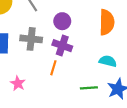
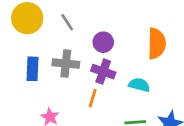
cyan semicircle: (108, 61) -> (139, 85), moved

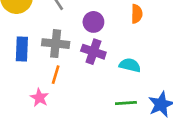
orange semicircle: (157, 44) -> (137, 14), moved, size x0.6
orange line: (93, 98) -> (56, 75), moved

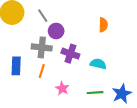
purple circle: (93, 22) -> (56, 31), moved
blue rectangle: (22, 49) -> (16, 66), moved
pink star: (39, 98) -> (62, 88), moved

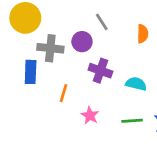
gray line: (43, 16) -> (102, 22), moved
gray cross: (42, 47) -> (50, 48), moved
blue rectangle: (16, 66) -> (31, 72), moved

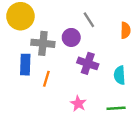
cyan semicircle: (136, 84) -> (120, 75), turned -108
orange line: (64, 93) -> (46, 79), moved

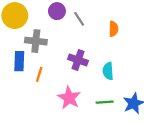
purple circle: (71, 37) -> (57, 11), moved
pink star: (78, 104) -> (69, 98), size x1.5

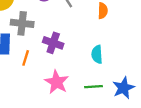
purple cross: (78, 60) -> (53, 43), moved

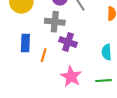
gray cross: (22, 23) -> (55, 22), moved

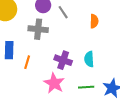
purple cross: (68, 42) -> (63, 60), moved

